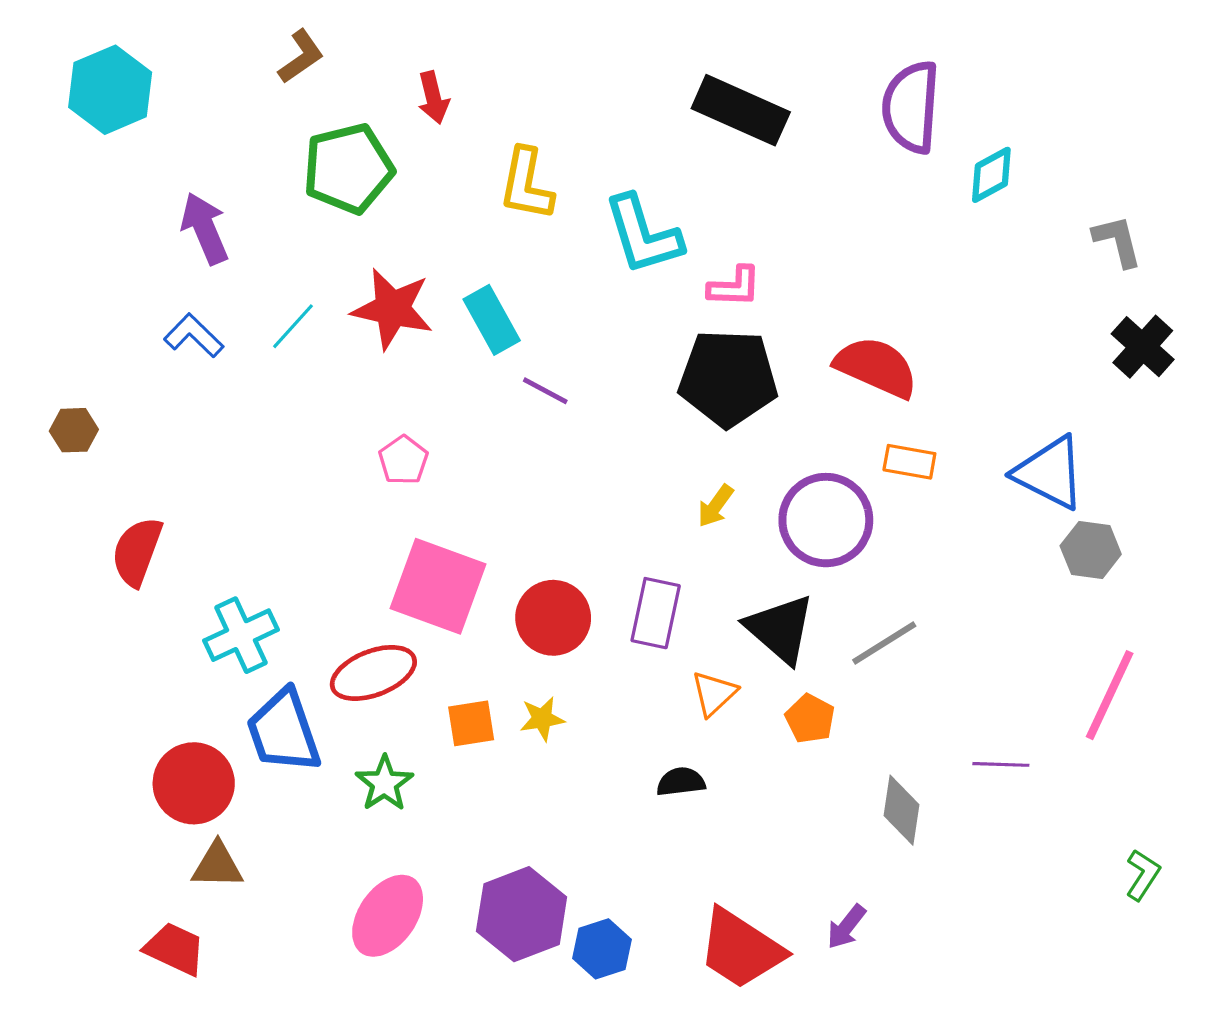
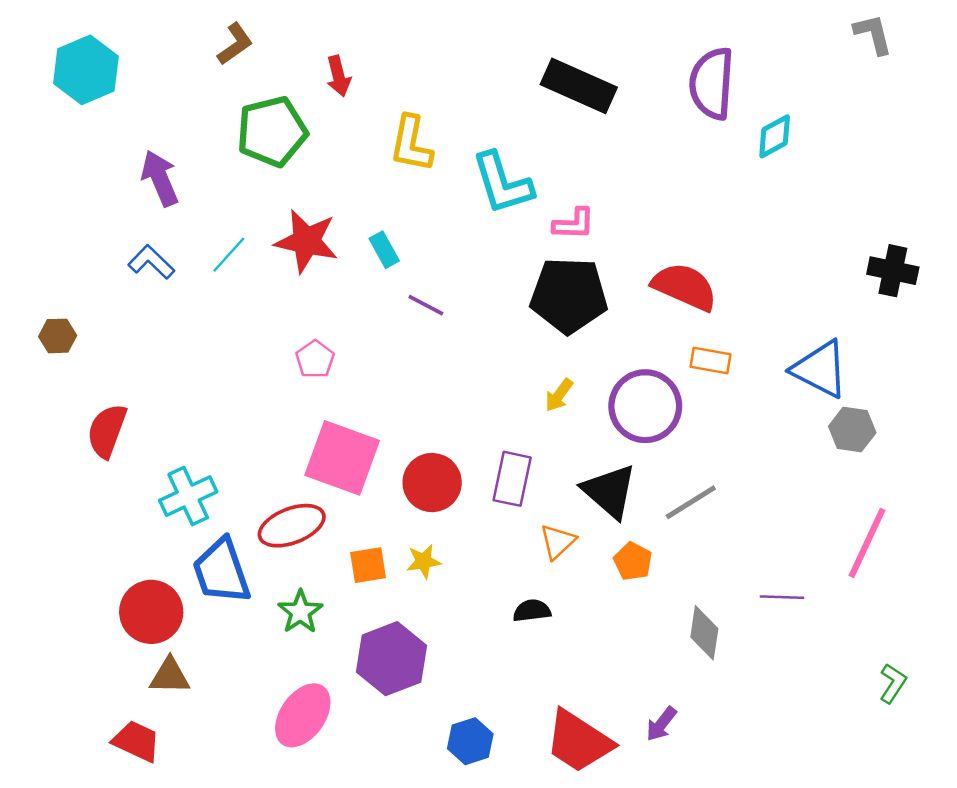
gray L-shape: (1118, 241) -> (873, 34), moved
cyan rectangle: (492, 320) -> (384, 250), size x0.7
black cross: (1143, 347) -> (893, 271), turned -30
purple hexagon: (522, 914) -> (391, 659), moved

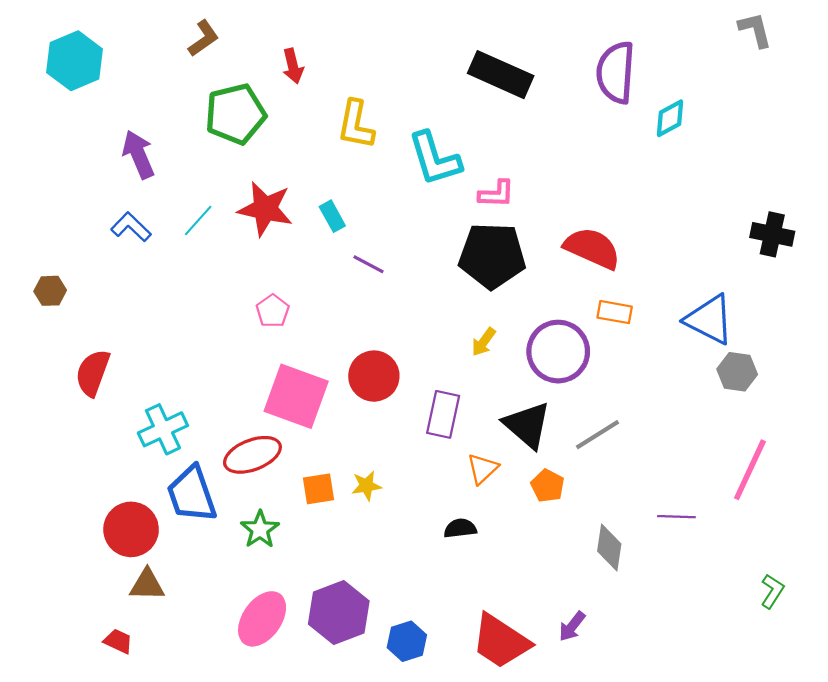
red circle: (432, 483) -> (374, 376), moved
purple hexagon: (391, 659) -> (339, 612), moved
red trapezoid: (136, 741) -> (118, 641), size x0.7

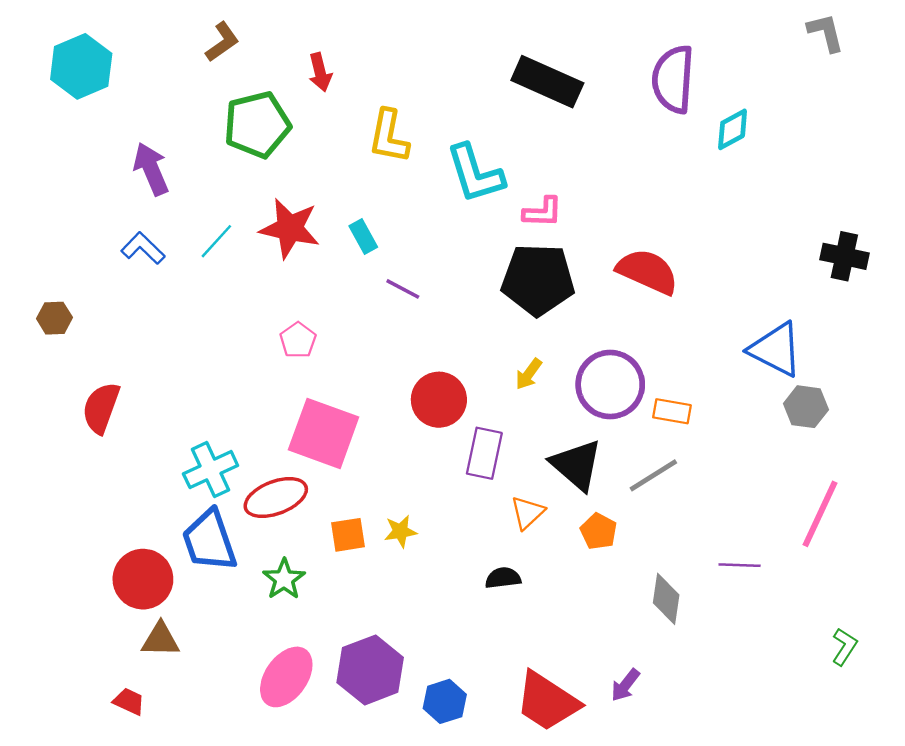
orange rectangle: (615, 312) -> (672, 411), moved
red circle: (374, 376) -> (439, 400), moved
cyan cross: (163, 429) -> (211, 470), moved

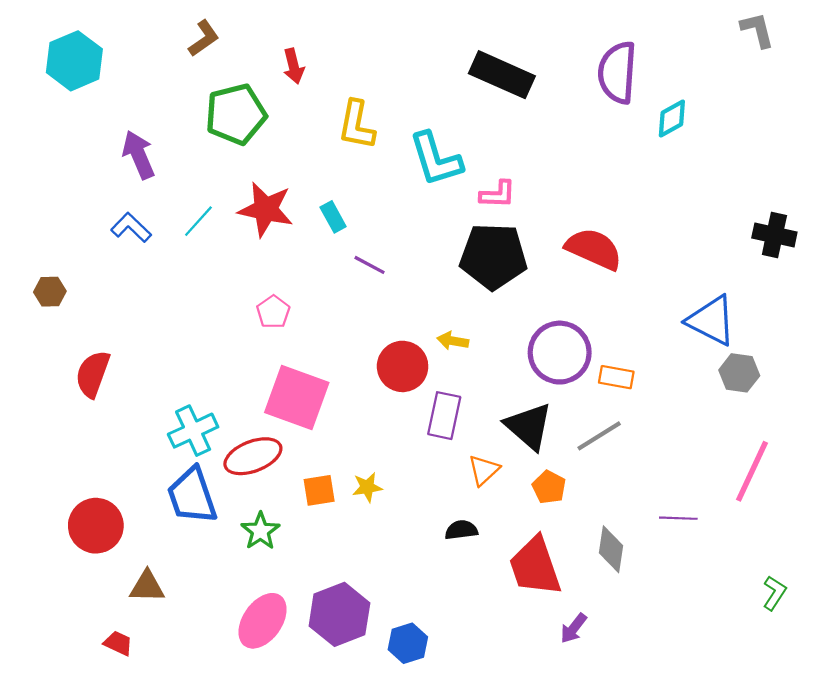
yellow arrow: (529, 374) -> (453, 341), moved, turned 64
red circle: (143, 579) -> (96, 526), moved
red trapezoid: (547, 701) -> (535, 566), moved, turned 38

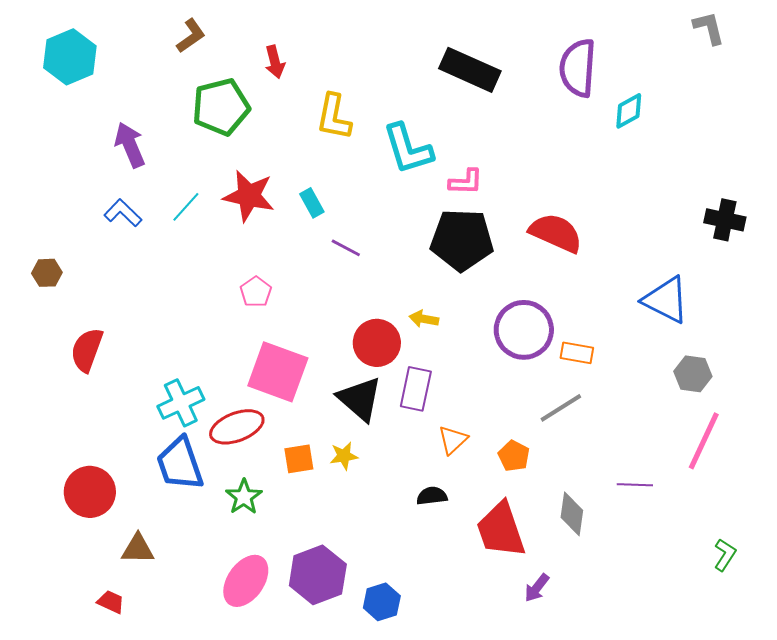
gray hexagon: (739, 373) -> (693, 374), moved
black triangle: (529, 426) -> (360, 399), moved

